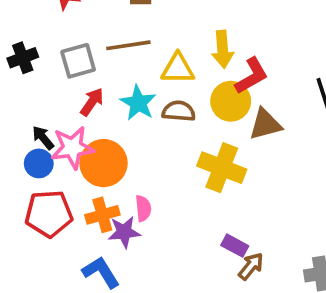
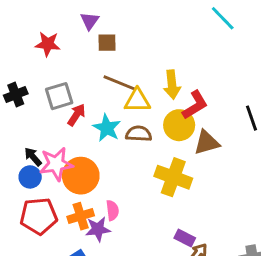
brown line: (128, 45) -> (120, 83), moved, turned 32
red arrow: (92, 102) -> (76, 115), moved

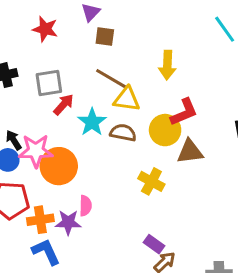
yellow arrow: (172, 85) -> (167, 65), moved
yellow cross: (173, 177) -> (151, 181), size x0.7
orange cross: (81, 216) -> (40, 220), moved

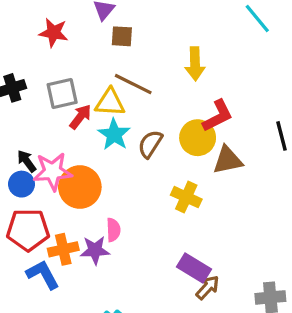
yellow triangle: (127, 99) -> (110, 102), moved
brown semicircle: (123, 133) -> (150, 144), turned -65
purple rectangle: (154, 244) -> (194, 268), size x1.4
blue L-shape: (46, 252) -> (43, 274), moved

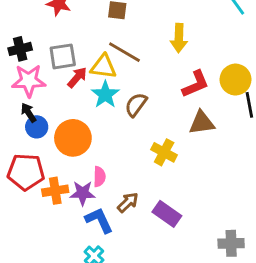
yellow circle: (198, 138) -> (235, 80), moved
pink star: (53, 171) -> (29, 81), moved
blue circle: (22, 184) -> (37, 127), moved
blue L-shape: (43, 274) -> (99, 220), moved
brown arrow: (208, 287) -> (128, 202), moved

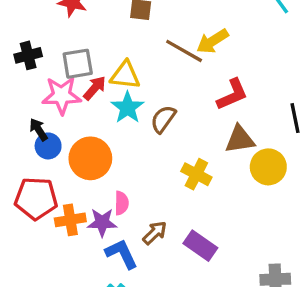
yellow arrow: (179, 38) -> (212, 41), turned 56
brown line: (124, 52) -> (184, 51), moved
yellow circle: (235, 80) -> (268, 167), moved
pink star: (29, 81) -> (62, 95), moved

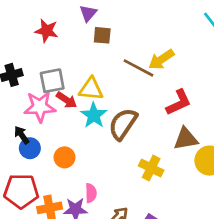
red arrow: (95, 88) -> (67, 100), turned 85
brown semicircle: (163, 119) -> (123, 124), size x1.4
orange circle: (90, 158) -> (65, 157), size x0.6

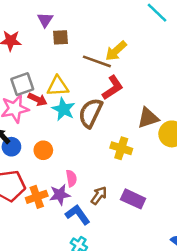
red L-shape: (179, 102) -> (113, 88), moved

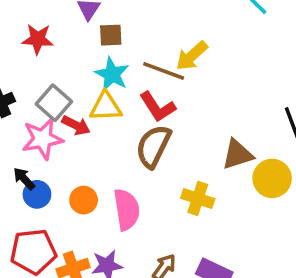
gray square: (22, 84) -> (54, 103), turned -30
red L-shape: (113, 88) -> (158, 107), moved, turned 90
cyan star: (64, 109) -> (112, 74), moved
pink semicircle: (71, 178) -> (127, 210), moved, size x1.6

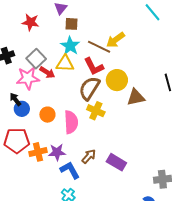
yellow circle: (272, 178) -> (117, 80), moved
yellow cross: (198, 198) -> (96, 111), moved

